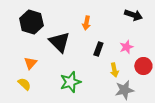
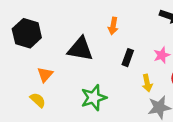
black hexagon: (31, 22) -> (27, 33), moved
black triangle: (59, 42) -> (80, 49), turned -35

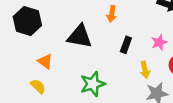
orange triangle: (45, 75) -> (45, 61), turned -35

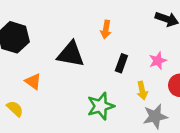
green star: (93, 84) -> (101, 106), moved
yellow semicircle: (38, 86) -> (15, 109), moved

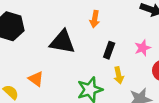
orange triangle: (33, 81) -> (36, 79), moved
yellow arrow: (142, 91) -> (119, 75), moved

